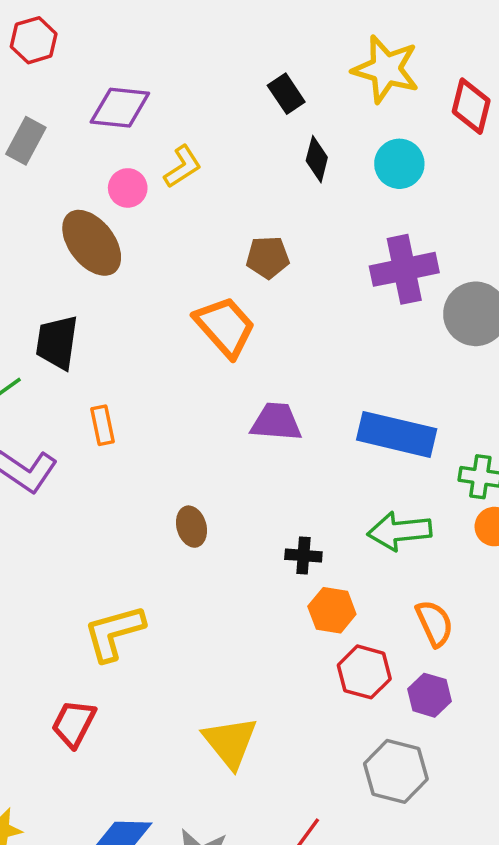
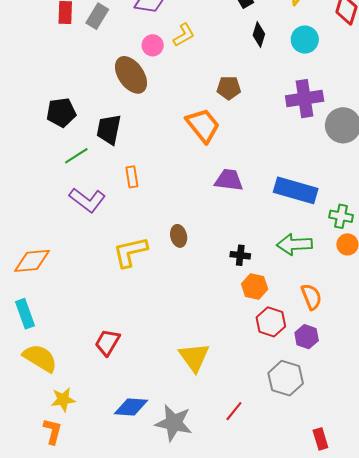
yellow L-shape: (114, 633) -> (130, 252), moved

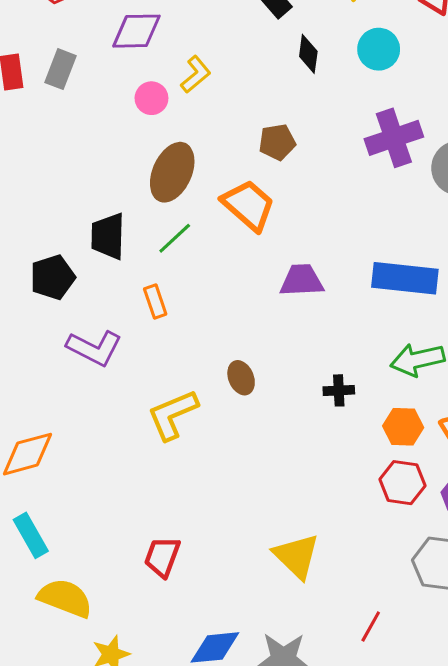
brown ellipse: (131, 75) -> (172, 172), moved, turned 69
black pentagon: (61, 112) -> (53, 277), moved
green line: (76, 156) -> (175, 238), moved
orange hexagon: (255, 287) -> (403, 427), moved

